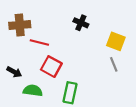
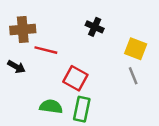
red square: (51, 67) -> (75, 78), moved
black arrow: (14, 72) -> (16, 67), moved
green semicircle: (33, 91) -> (51, 107), moved

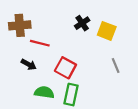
black cross: (95, 27) -> (82, 23), turned 32
yellow square: (136, 49) -> (107, 31), moved
black arrow: (16, 67) -> (29, 64), moved

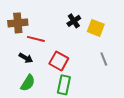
green semicircle: (44, 92) -> (28, 83), moved, turned 114

